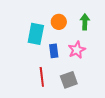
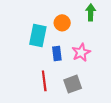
green arrow: (85, 22) -> (91, 12), moved

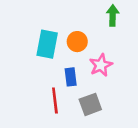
orange circle: (62, 23) -> (77, 42), moved
blue rectangle: (57, 53) -> (71, 77), moved

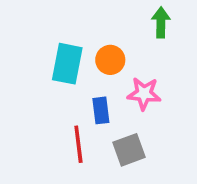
pink star: (101, 65) -> (144, 94), turned 30

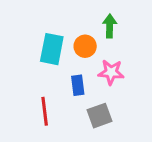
green arrow: (161, 22) -> (110, 26), moved
red line: (78, 144) -> (45, 111), moved

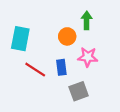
cyan rectangle: (52, 49) -> (20, 39), moved
red line: (45, 111) -> (35, 70), moved, turned -50

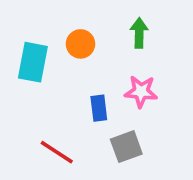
orange circle: (67, 36) -> (81, 44), moved
red line: (35, 70) -> (57, 152), moved

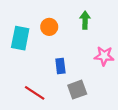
pink star: (141, 92) -> (104, 56), moved

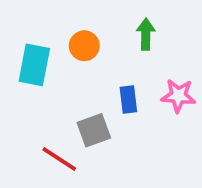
blue rectangle: (60, 66) -> (128, 99), moved
gray square: (77, 90) -> (94, 130), moved

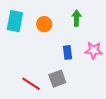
cyan rectangle: (34, 65) -> (15, 21), moved
gray square: (94, 130) -> (57, 79), moved

